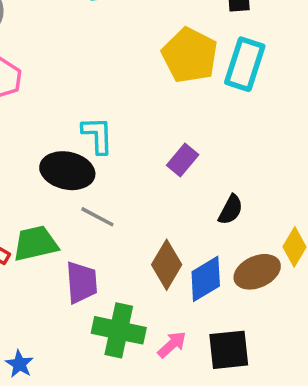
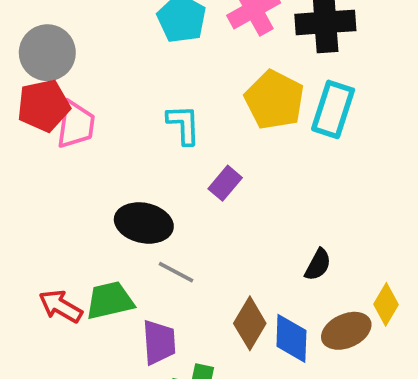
cyan L-shape: (97, 135) -> (184, 125), moved
purple rectangle: (183, 160) -> (225, 183), moved
blue diamond: (206, 279) -> (291, 338), turned -57

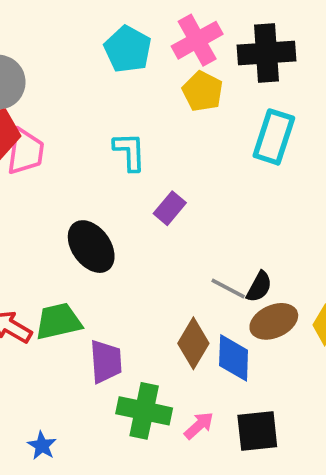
yellow pentagon: (274, 100) -> (203, 91), moved, size x0.7
black ellipse: (144, 223) -> (91, 247), turned 42
gray line: (176, 272) -> (228, 289), moved
brown ellipse: (346, 331) -> (274, 321), moved

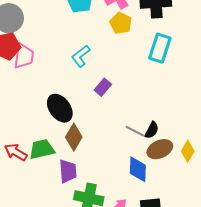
cyan L-shape: (130, 152) -> (81, 56), turned -125
brown diamond: (193, 343) -> (74, 137), moved

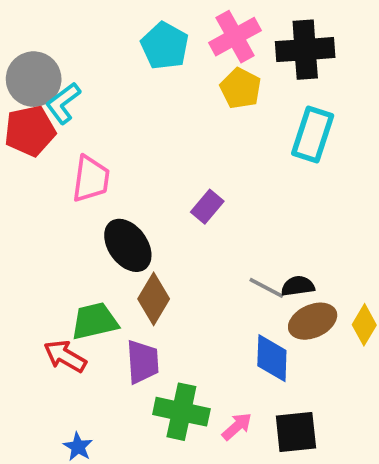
pink trapezoid: (24, 56) -> (91, 179), moved
cyan L-shape: (81, 56) -> (63, 103), moved
black semicircle: (152, 130) -> (298, 286), turned -126
red arrow: (16, 152) -> (65, 356), moved

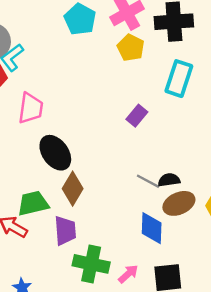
purple rectangle: (207, 207) -> (137, 116), moved

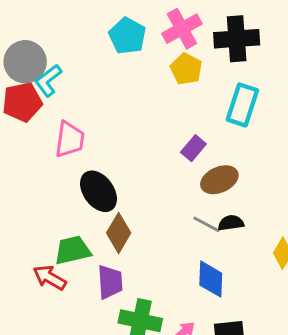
brown ellipse: (179, 203) -> (219, 180), moved

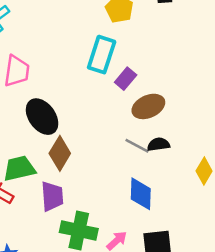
cyan rectangle: (242, 105) -> (102, 55), moved

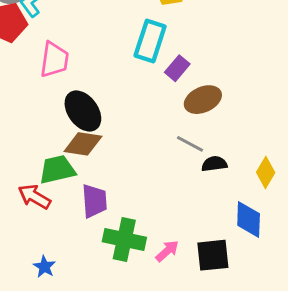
black semicircle: (158, 144) -> (214, 164), moved
brown diamond: (60, 153) -> (83, 144), moved, turned 68
blue diamond: (141, 194) -> (249, 220), moved

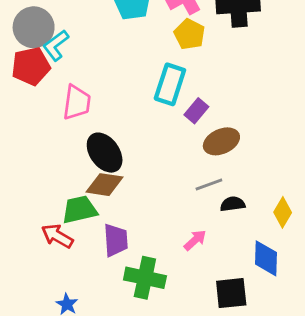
gray line: (190, 144) -> (209, 185), turned -48
pink arrow: (167, 251) -> (195, 240), moved

